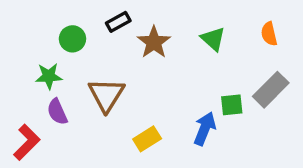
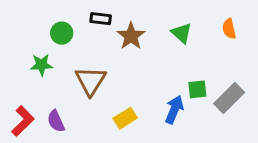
black rectangle: (118, 22) -> (101, 19), turned 36
gray rectangle: (271, 90) -> (229, 98), moved
purple semicircle: (57, 112) -> (56, 121), moved

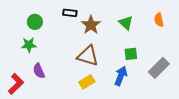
green circle: (62, 33) -> (35, 22), moved
brown triangle: (91, 81) -> (88, 56), moved, turned -45
green square: (197, 89) -> (131, 54), moved
purple semicircle: (56, 121) -> (39, 71), moved

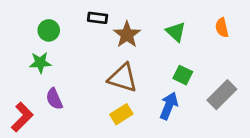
green square: (131, 54) -> (183, 75), turned 32

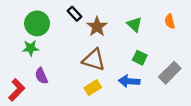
black rectangle: (98, 18) -> (74, 14), turned 40
green circle: (49, 30) -> (37, 23), size x1.5
blue arrow: (169, 106) -> (129, 81), turned -108

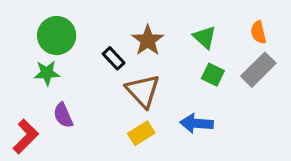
black rectangle: (74, 14) -> (114, 58), moved
green square: (140, 58) -> (213, 75), moved
brown triangle: (94, 60) -> (143, 91), turned 30
gray rectangle: (170, 73) -> (258, 70), moved

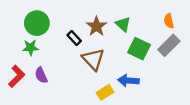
green triangle: (205, 37) -> (123, 24), moved
green square: (213, 75) -> (139, 49), size x1.5
yellow rectangle: (141, 133) -> (105, 92), moved
red L-shape: (26, 136) -> (17, 76), moved

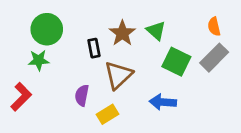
black rectangle: (74, 38) -> (94, 48), turned 32
brown triangle: (93, 59) -> (118, 75), turned 30
purple semicircle: (41, 75) -> (82, 95), moved, turned 35
yellow rectangle: (105, 92) -> (108, 114), moved

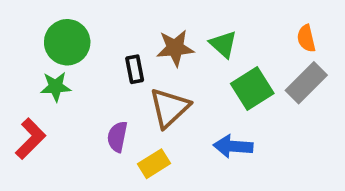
brown star: (122, 33) -> (175, 48), turned 30
green square: (176, 62) -> (252, 89), turned 32

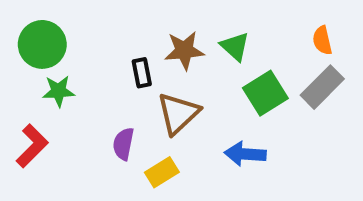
green circle: (67, 42) -> (42, 44), moved

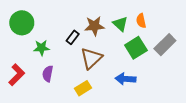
orange semicircle: (322, 40) -> (141, 21), moved
black rectangle: (142, 73) -> (73, 37), turned 48
green star: (58, 91) -> (42, 48), moved
purple semicircle: (123, 144) -> (48, 74), moved

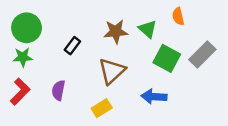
orange semicircle: (141, 21) -> (178, 16), moved
black rectangle: (73, 37) -> (72, 46), moved
green star: (42, 48) -> (23, 57), moved
green square: (136, 48) -> (167, 58), turned -30

